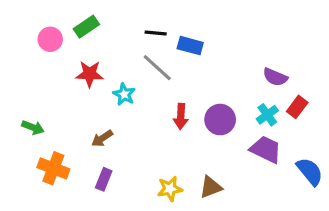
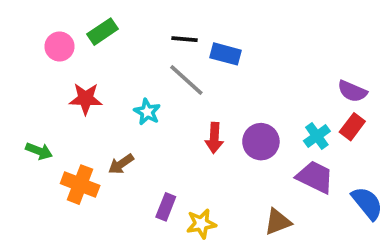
red star: (90, 74) -> (86, 99), moved
purple semicircle: (275, 77) -> (352, 91), moved
orange cross: (53, 168) -> (80, 185), moved
purple rectangle: (104, 179) -> (166, 207), moved
brown triangle: (211, 187) -> (278, 222), moved

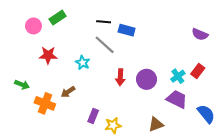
purple semicircle: (352, 91) -> (200, 34), moved

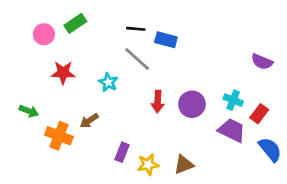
purple semicircle: (200, 34) -> (262, 62), moved
red rectangle: (198, 71) -> (259, 114), moved
cyan cross: (178, 76) -> (233, 100), turned -32
brown triangle: (156, 124) -> (184, 165), moved

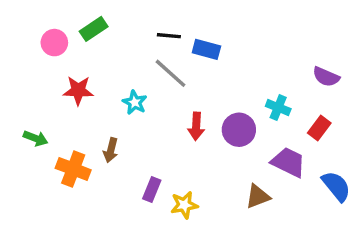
cyan cross: (233, 100) -> (278, 108), moved
red rectangle: (259, 114) -> (319, 128), moved
brown arrow: (89, 121) -> (111, 150), turned -42
brown triangle: (184, 165) -> (258, 196), moved

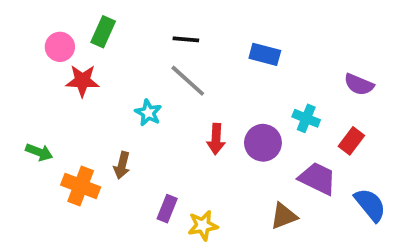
green rectangle: (94, 29) -> (103, 32), turned -32
blue rectangle: (206, 49) -> (265, 54), moved
red star: (78, 90) -> (82, 81), moved

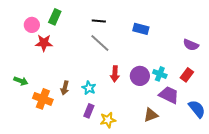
cyan star: (148, 113) -> (89, 88), moved
cyan cross: (306, 118) -> (160, 74), moved

